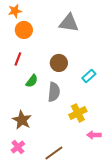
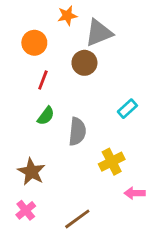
orange star: (15, 11) -> (67, 16), moved
gray triangle: (69, 23) -> (99, 33), turned -30
red line: (18, 59) -> (43, 80), moved
brown circle: (59, 63) -> (84, 63), moved

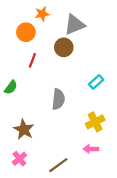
orange star: (67, 16) -> (42, 14), moved
green semicircle: (46, 116) -> (11, 87), moved
yellow cross: (112, 162) -> (95, 122), moved
pink arrow: (135, 193) -> (91, 149), moved

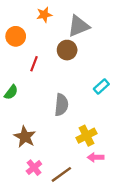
orange circle: (26, 32) -> (16, 36), moved
yellow cross: (95, 122) -> (86, 136), moved
pink cross: (19, 159) -> (34, 168), moved

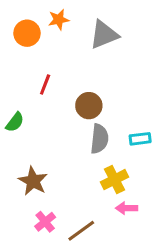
orange circle: (16, 36) -> (27, 33), moved
brown circle: (67, 50) -> (89, 106), moved
cyan rectangle: (101, 87) -> (140, 139), moved, turned 35
gray semicircle: (61, 105) -> (99, 139), moved

